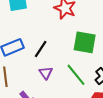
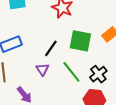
black line: (41, 49) -> (51, 48), moved

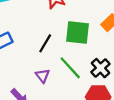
purple triangle: (42, 69) -> (43, 76), moved

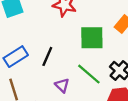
black line: (45, 43) -> (47, 56), moved

